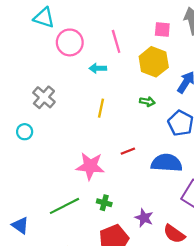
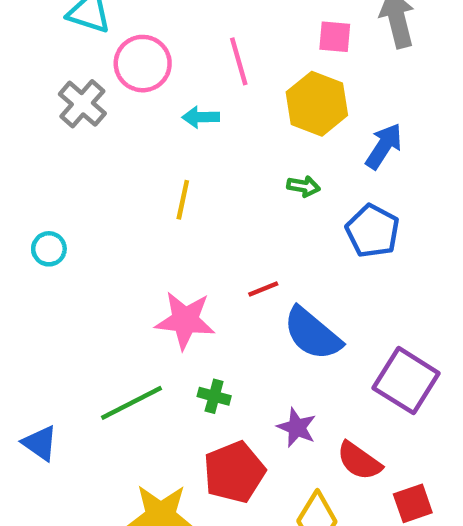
gray cross: (44, 97) -> (82, 104), moved
yellow line: (101, 108) -> (183, 200), moved
blue semicircle: (167, 163) -> (312, 334), moved, turned -144

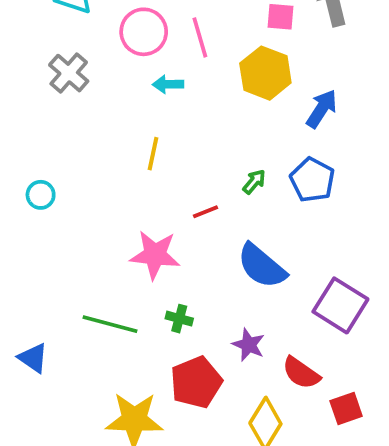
pink circle: (143, 64) -> (144, 32), moved
green arrow: (303, 186) -> (254, 182), moved, turned -60
red line: (263, 289) -> (206, 212), moved
green line: (132, 403) -> (110, 324), turned 42

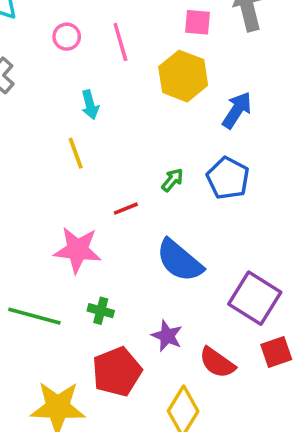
pink circle: (144, 32) -> (67, 37), size x0.6
cyan arrow: (168, 84) -> (90, 105), moved, turned -104
yellow line: (153, 154) -> (76, 153), turned -32
red square: (346, 408) -> (276, 352), moved

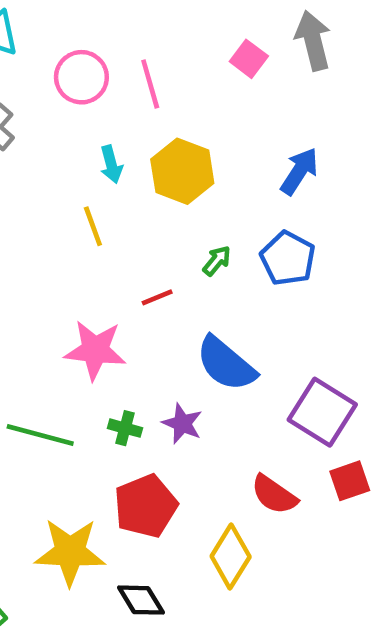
pink square: (197, 22) -> (249, 59), turned 32
pink circle: (67, 37) -> (81, 77), size x1.5
yellow hexagon: (183, 76) -> (182, 171), moved
purple star: (167, 336) -> (182, 424), moved

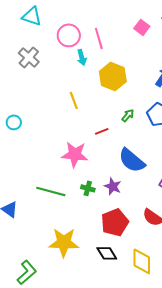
cyan arrow: (111, 164) -> (82, 57), moved
red pentagon: (146, 506) -> (115, 222), moved
yellow diamond: (231, 557) -> (142, 261), moved, turned -32
black diamond: (141, 600) -> (107, 253), moved

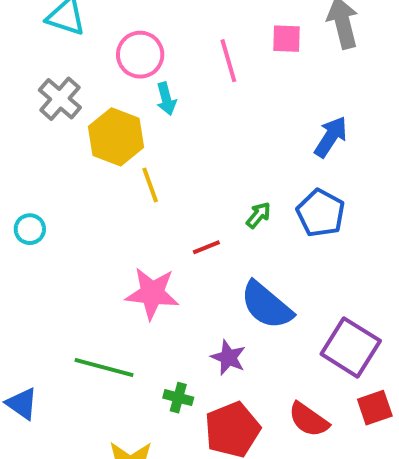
pink square: (142, 27) -> (287, 39), turned -35
pink line: (99, 38) -> (228, 61), moved
yellow hexagon: (113, 76) -> (116, 137), moved
green cross: (88, 188) -> (178, 398), moved

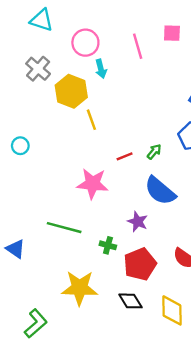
green arrow: (258, 215) -> (154, 152), moved

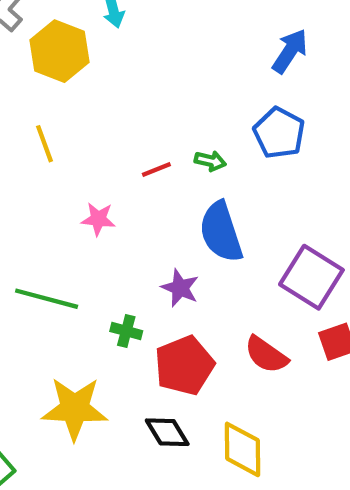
yellow line: (91, 120) -> (44, 144), moved
green arrow: (154, 152) -> (210, 161), turned 63
pink star: (93, 184) -> (98, 219), size x0.6
blue semicircle: (160, 191) -> (221, 232), turned 32

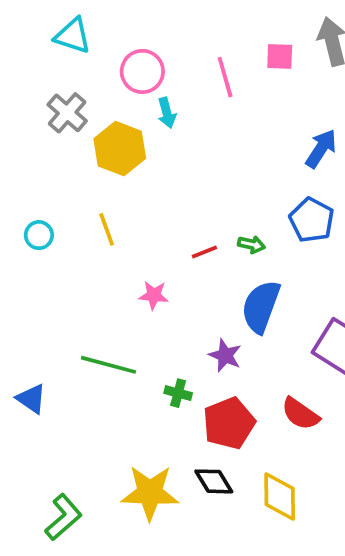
blue semicircle: (221, 232) -> (261, 307), turned 38
yellow star: (75, 409) -> (150, 493), moved

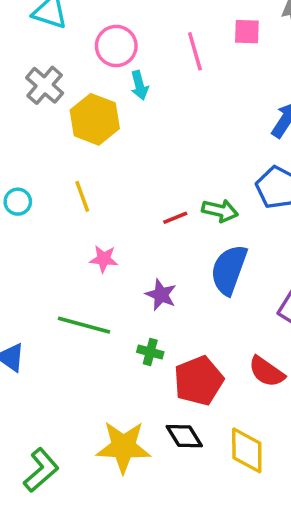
green arrow: (251, 244) -> (220, 211), size x1.4
pink star: (154, 295) -> (104, 259), moved
purple star: (225, 355) -> (161, 295), moved

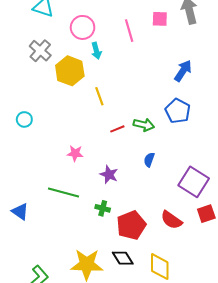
yellow line: (82, 196) -> (99, 96), moved
blue semicircle: (229, 270) -> (149, 160), size x0.5

